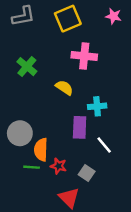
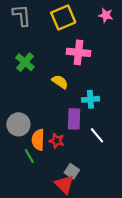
gray L-shape: (23, 16) -> (22, 15), turned -85
red star: (58, 166) -> (57, 141), moved
green line: (32, 167) -> (29, 156), turned 56
gray square: (87, 173) -> (72, 171), moved

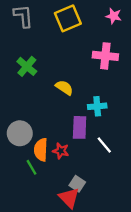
pink cross: (78, 52) -> (105, 56), moved

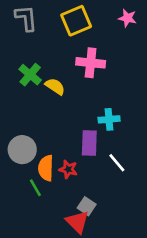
pink cross: (105, 56) -> (91, 63), moved
yellow semicircle: (64, 88) -> (55, 86), moved

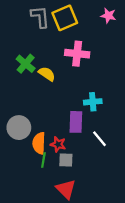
gray L-shape: (26, 18) -> (40, 17), moved
green line: (35, 188) -> (43, 160), moved, turned 40
gray square: (87, 206) -> (66, 160), moved, turned -32

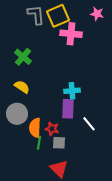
pink cross: (77, 54) -> (71, 34), moved
yellow semicircle: (47, 74) -> (22, 87), moved
cyan cross: (93, 102) -> (72, 91), moved

